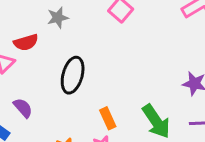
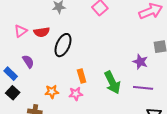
red semicircle: (26, 42) -> (42, 32), moved

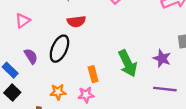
red semicircle: (42, 32) -> (76, 22), moved
black ellipse: (63, 45) -> (59, 49), moved
green arrow: (112, 82) -> (128, 63), moved

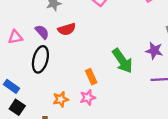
pink triangle: (23, 21) -> (15, 37), turned 35
black ellipse: (59, 49) -> (40, 59), moved
purple semicircle: (31, 56) -> (42, 32), moved

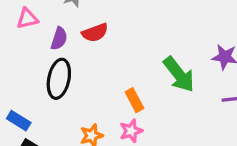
purple semicircle: (42, 32) -> (59, 39), turned 63
pink triangle: (15, 37) -> (27, 19), moved

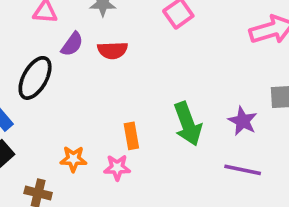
black ellipse: (59, 79) -> (35, 78), moved

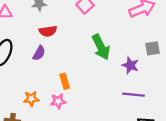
purple semicircle: (72, 44) -> (39, 53), moved
green arrow: (188, 124) -> (101, 47), moved

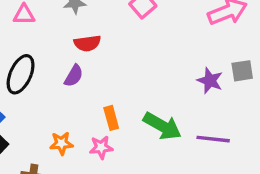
green arrow: (101, 47) -> (162, 126), moved, turned -35
purple star: (130, 65) -> (210, 81), moved

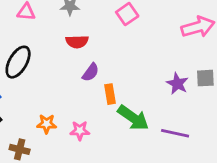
purple semicircle: (74, 76) -> (91, 72), moved
orange rectangle: (111, 118) -> (110, 94), moved

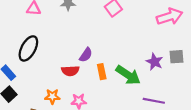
red semicircle: (77, 42) -> (70, 71), moved
green arrow: (133, 118) -> (128, 75), moved

